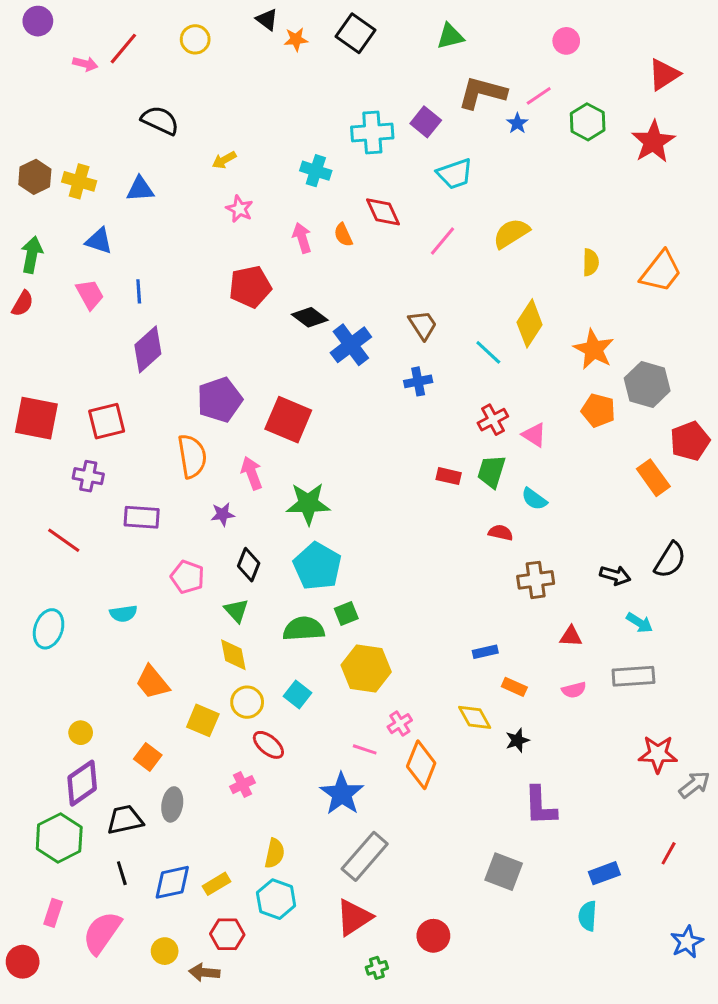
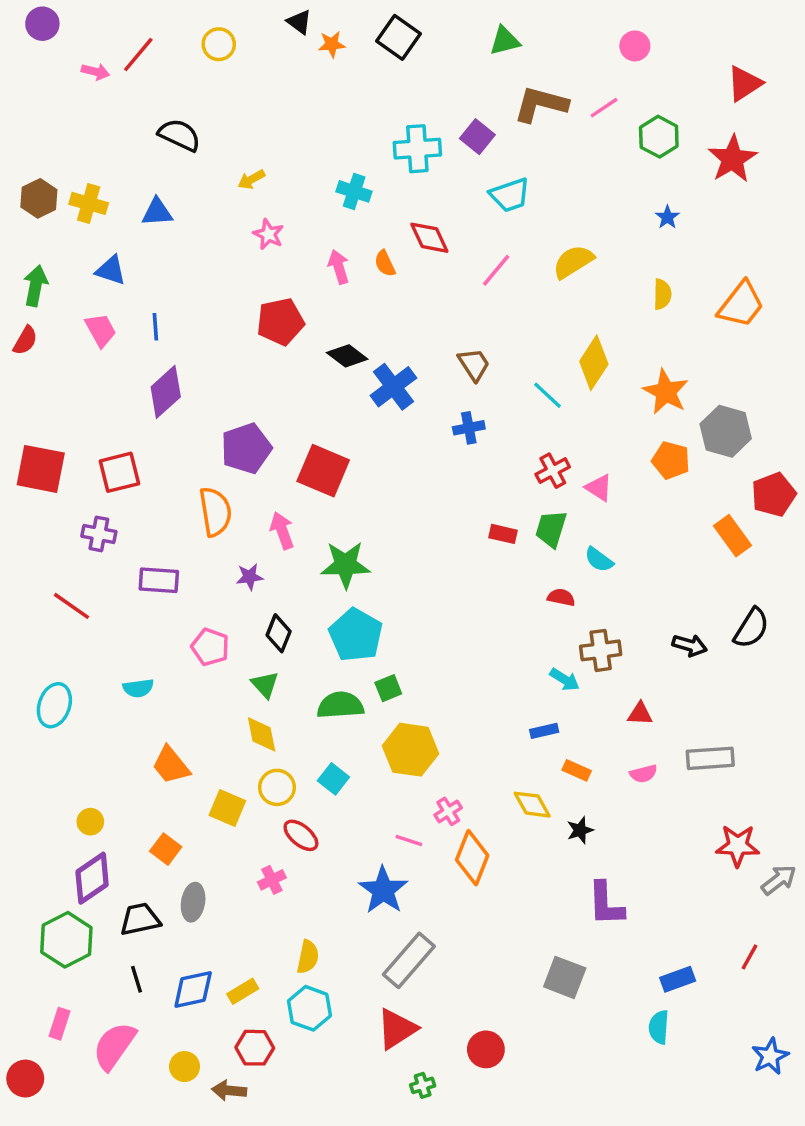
blue star: (517, 123) -> (667, 217), moved
cyan arrow: (640, 623) -> (565, 680), moved

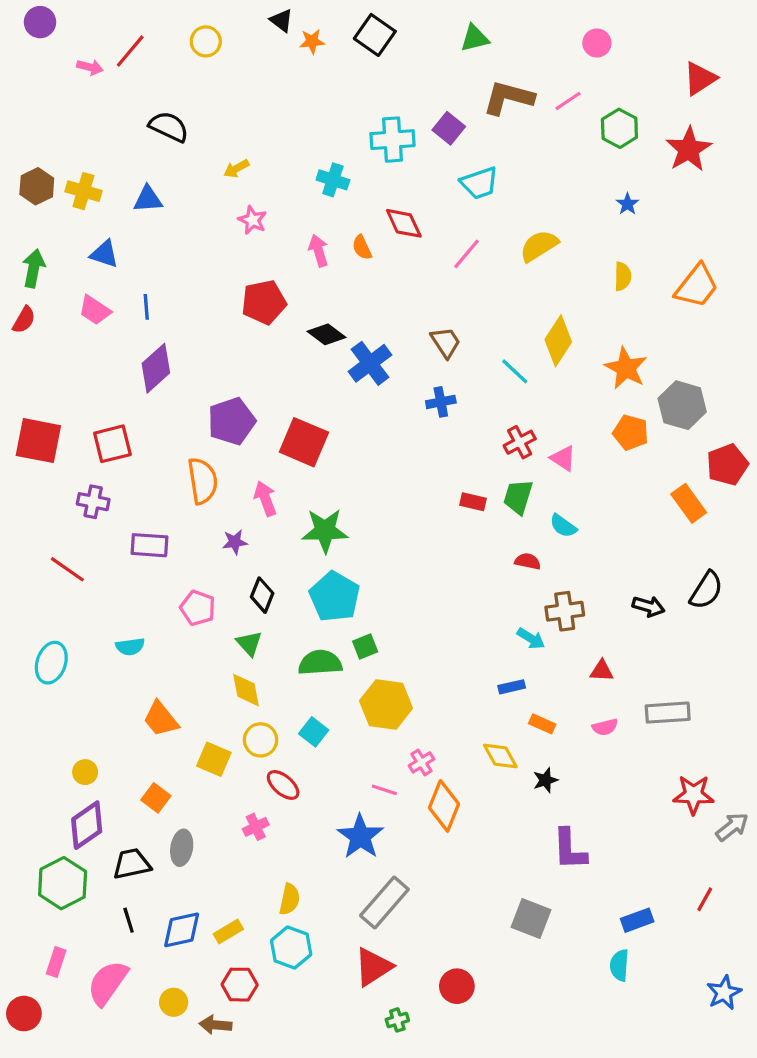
pink trapezoid: (101, 330) -> (95, 310), turned 152

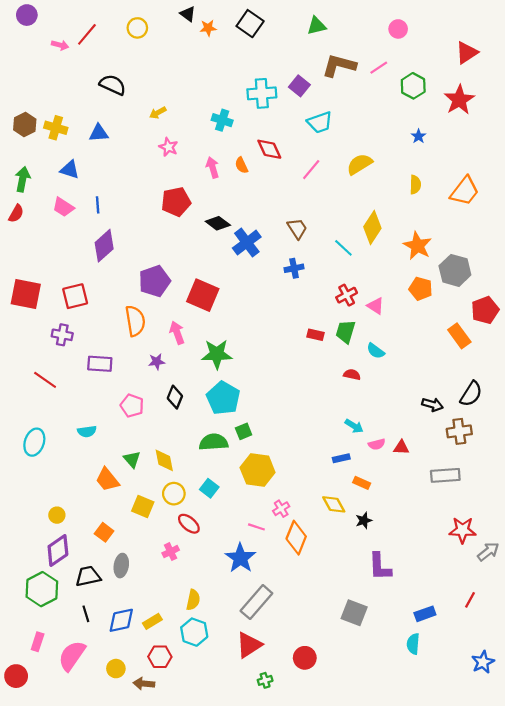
brown cross: (565, 611) -> (459, 431), moved
green triangle: (249, 643) -> (132, 459), moved
pink semicircle: (605, 727) -> (377, 444), moved

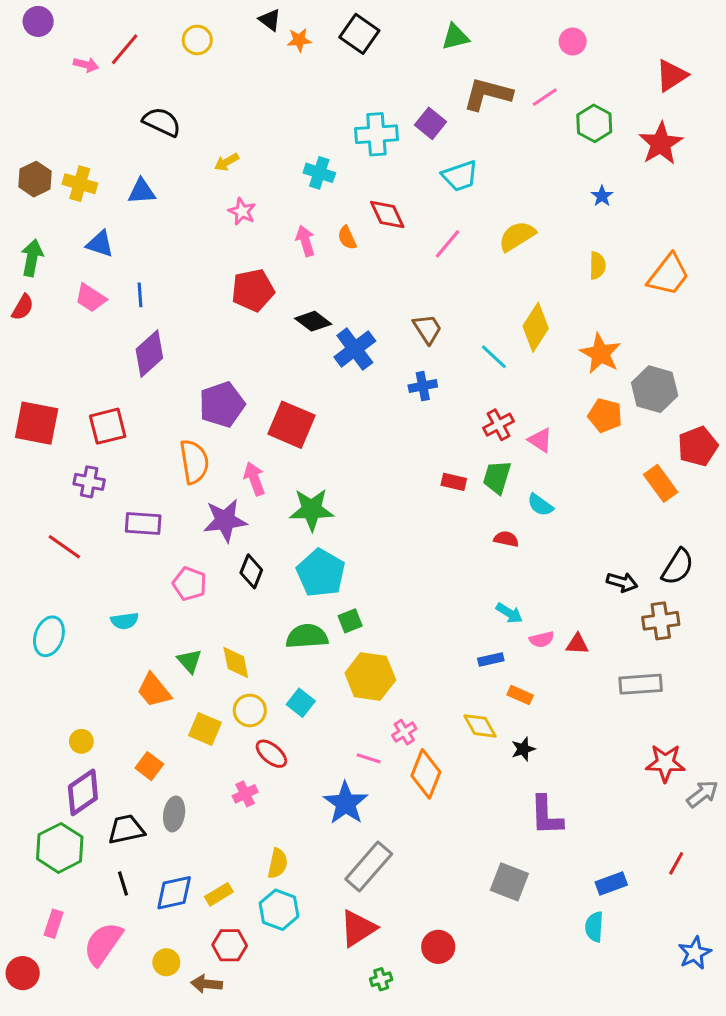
purple star: (157, 362) -> (225, 520), size x1.8

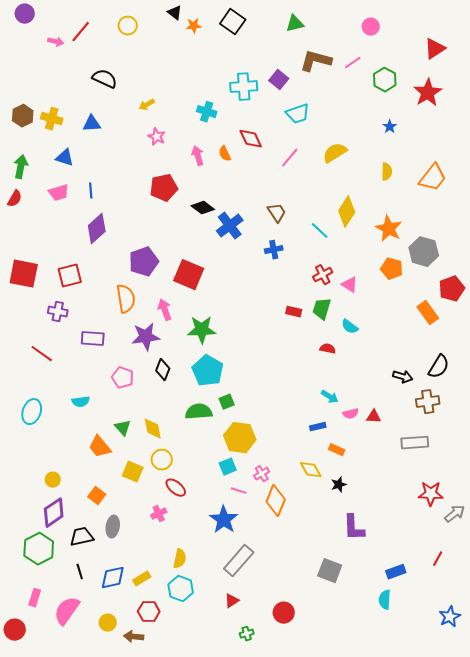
pink trapezoid: (91, 298) -> (59, 193), turned -50
cyan square: (301, 703) -> (228, 467), moved, turned 30
red triangle: (358, 928) -> (232, 601), size x0.6

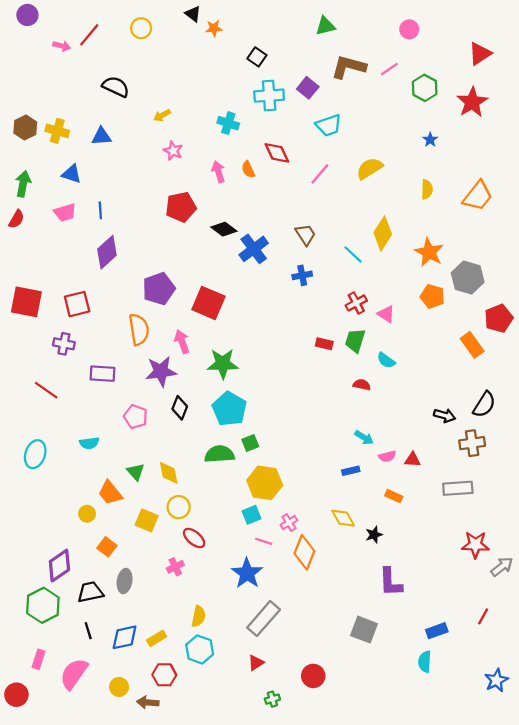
black square: (233, 22) -> (257, 57), moved, size x0.7
orange rectangle: (337, 450) -> (394, 496), moved
yellow circle: (53, 480) -> (87, 514), moved

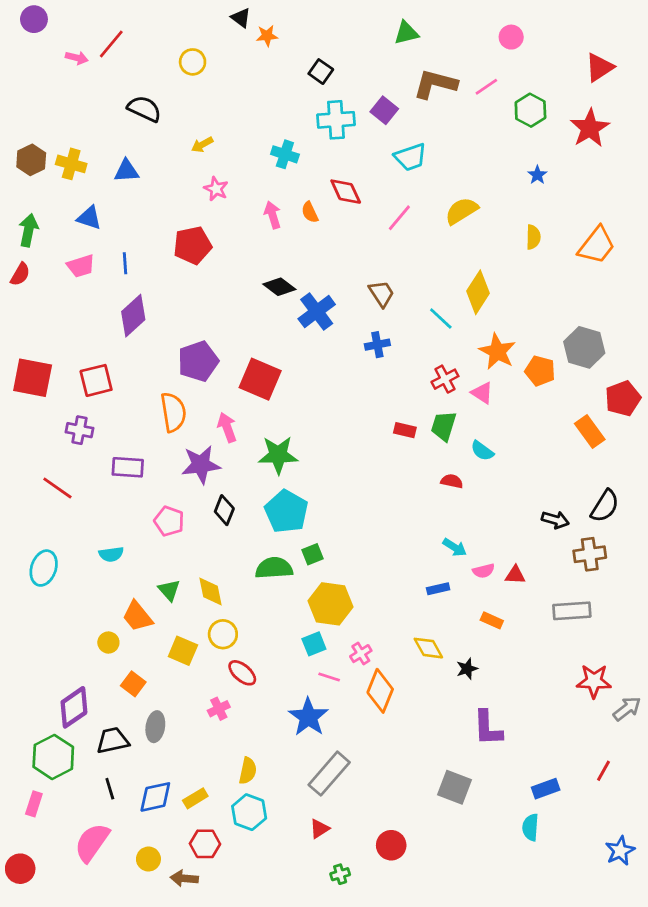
yellow circle: (141, 28) -> (193, 62), moved
red pentagon: (181, 207) -> (193, 245), moved
orange star: (429, 252) -> (497, 352), moved
pink rectangle: (38, 659) -> (34, 804), moved

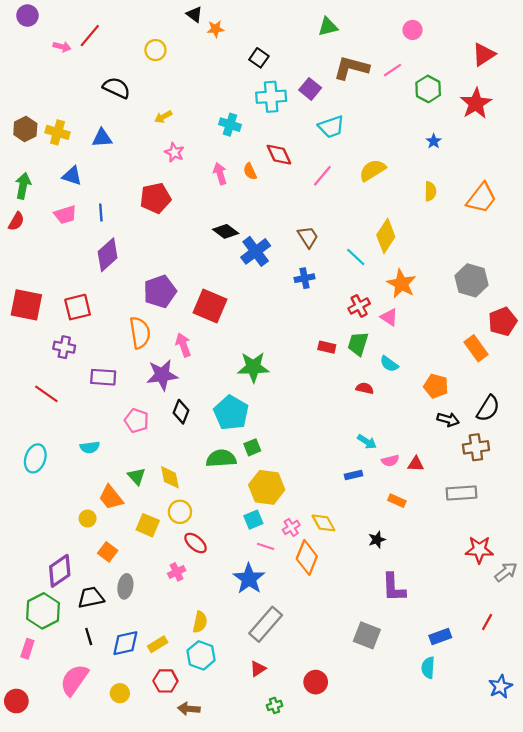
orange pentagon: (540, 371) -> (436, 386), moved
green star: (278, 455) -> (253, 367), moved
yellow diamond: (428, 648) -> (323, 523), moved
brown arrow: (184, 878) -> (189, 709), moved

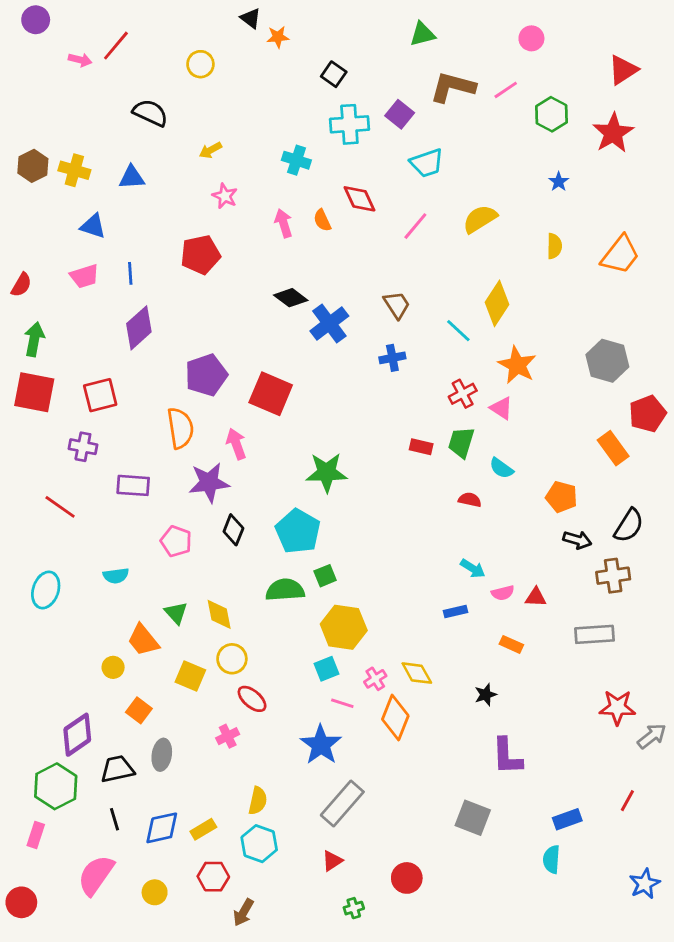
green arrow: (23, 186) -> (34, 339), moved
brown arrow: (189, 709) -> (243, 912), turned -65

